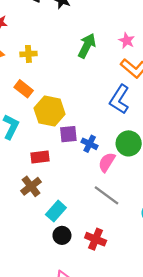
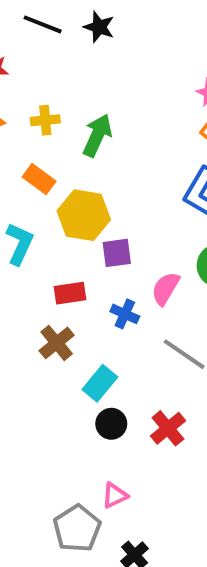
green arrow: (87, 46) -> (97, 135), moved
blue cross: (90, 144) -> (125, 314), moved
pink semicircle: (107, 162) -> (166, 289), moved
red cross: (96, 239) -> (168, 428), turned 30

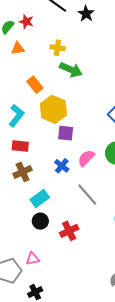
yellow cross: (45, 120) -> (57, 48), moved
green arrow: (97, 135) -> (71, 70), turned 75
red rectangle: (70, 293) -> (20, 146), moved

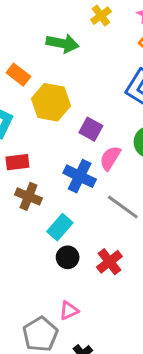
yellow cross: (57, 48) -> (101, 16), moved, turned -32
purple square: (66, 133) -> (91, 129), moved, turned 35
blue cross: (62, 166) -> (80, 176), size x1.5
brown cross: (23, 172) -> (29, 196), turned -30

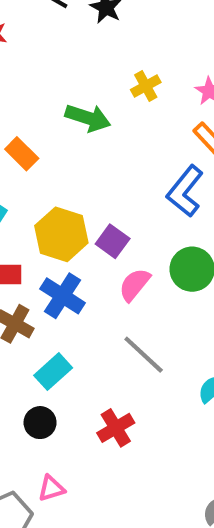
yellow hexagon: (51, 102) -> (61, 234), moved
blue cross: (80, 176) -> (63, 296), moved
black circle: (68, 257) -> (40, 423), moved

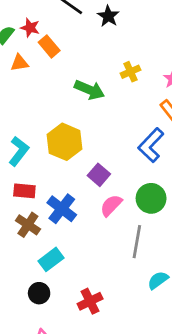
orange rectangle: (22, 154) -> (49, 46), moved
yellow hexagon: (61, 234) -> (65, 142), moved
gray line: (144, 355) -> (137, 242), moved, turned 52

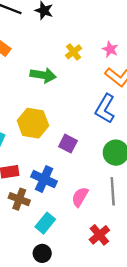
pink semicircle: (111, 205) -> (80, 197), moved
red cross: (90, 301) -> (99, 235), moved

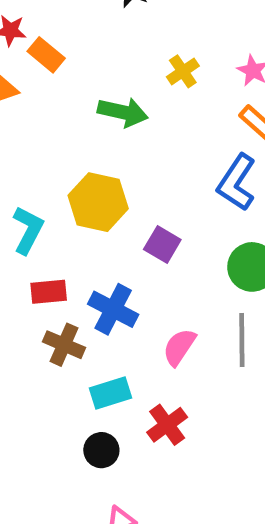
cyan rectangle: (45, 223) -> (111, 393), turned 30
red cross: (99, 235) -> (167, 425), moved

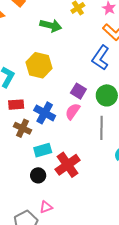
purple square: (162, 245) -> (78, 91), moved
pink semicircle: (179, 347) -> (73, 111), moved
red cross: (167, 425) -> (68, 165), size x1.4

